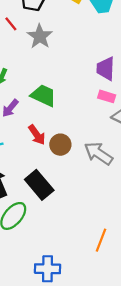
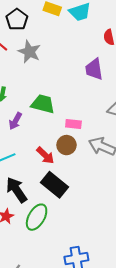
pink rectangle: (107, 96) -> (73, 124), moved
red arrow: (37, 135) -> (45, 155), moved

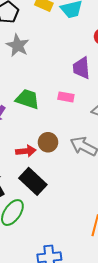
pink rectangle: (73, 124) -> (66, 97), moved
red arrow: (45, 155) -> (26, 151), turned -54

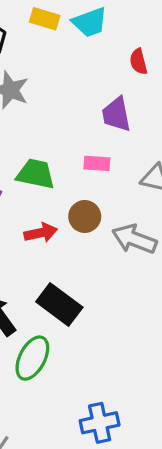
brown circle: (48, 142) -> (85, 217), moved
red arrow: (26, 151) -> (41, 233), moved

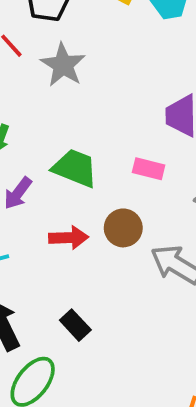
black rectangle: (59, 305) -> (75, 325), size x0.6

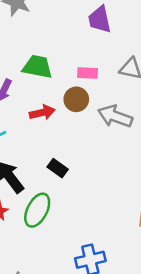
pink rectangle: (149, 169) -> (88, 73), moved

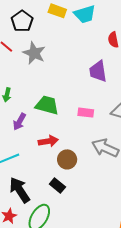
brown circle: (76, 99) -> (67, 159), moved

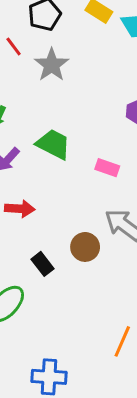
red arrow: (48, 141) -> (20, 209), moved
brown circle: (67, 159) -> (85, 247), moved

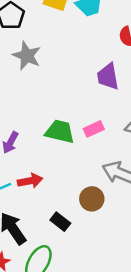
green trapezoid: (53, 144) -> (60, 132), moved
pink rectangle: (107, 168) -> (94, 129), turned -30

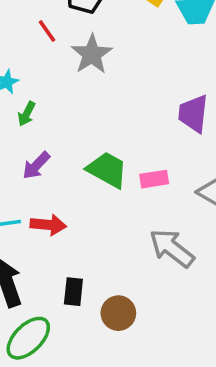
brown circle: (92, 199) -> (118, 313), moved
black rectangle: (60, 222) -> (73, 292), turned 42

